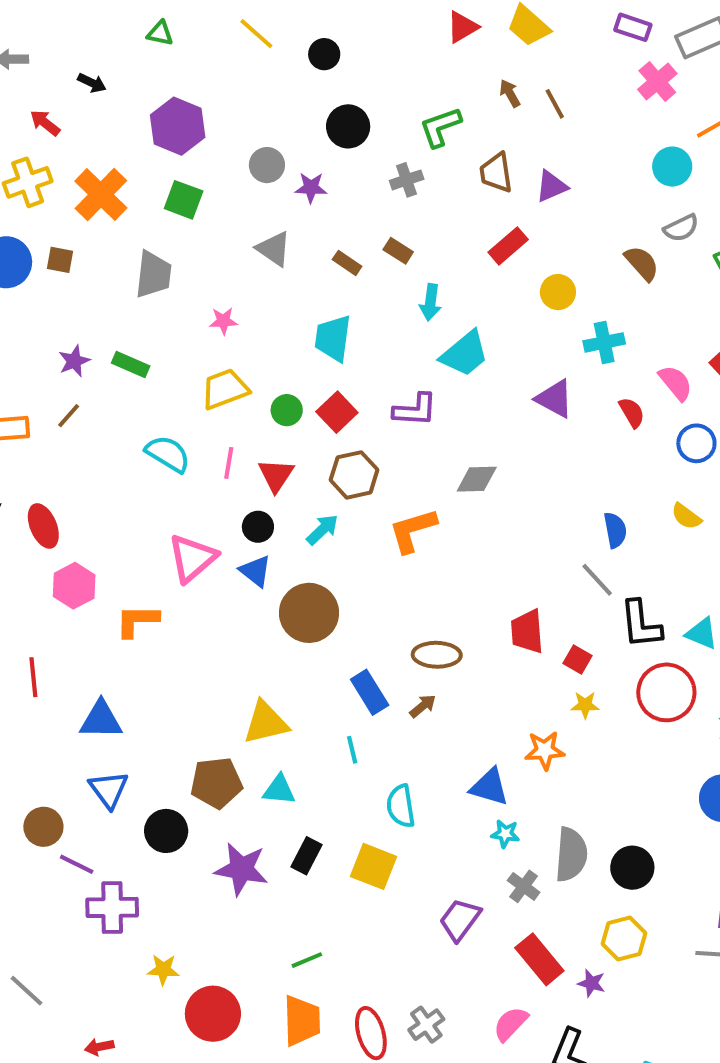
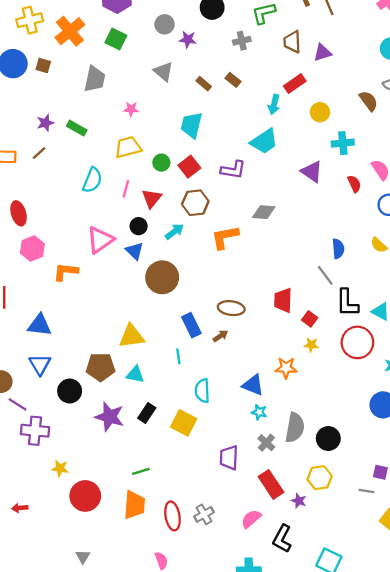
cyan arrow: (430, 302) -> (274, 104), moved
cyan semicircle: (168, 454) -> (92, 180), turned 75
purple trapezoid: (460, 920) -> (229, 458), turned -40

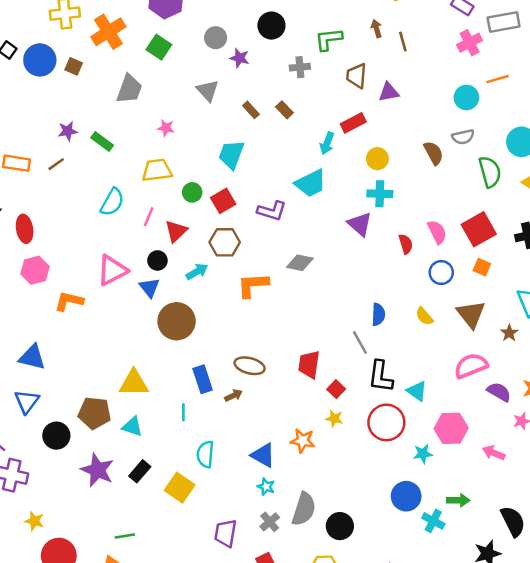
cyan cross: (343, 143) -> (380, 194), moved

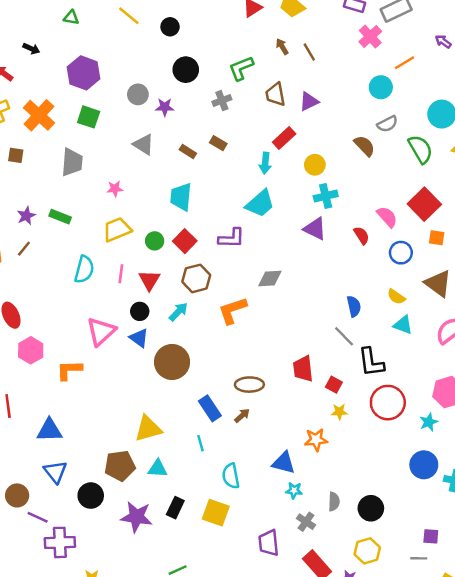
cyan triangle: (417, 391) -> (403, 325), moved
gray semicircle: (304, 509) -> (334, 502), size x0.6

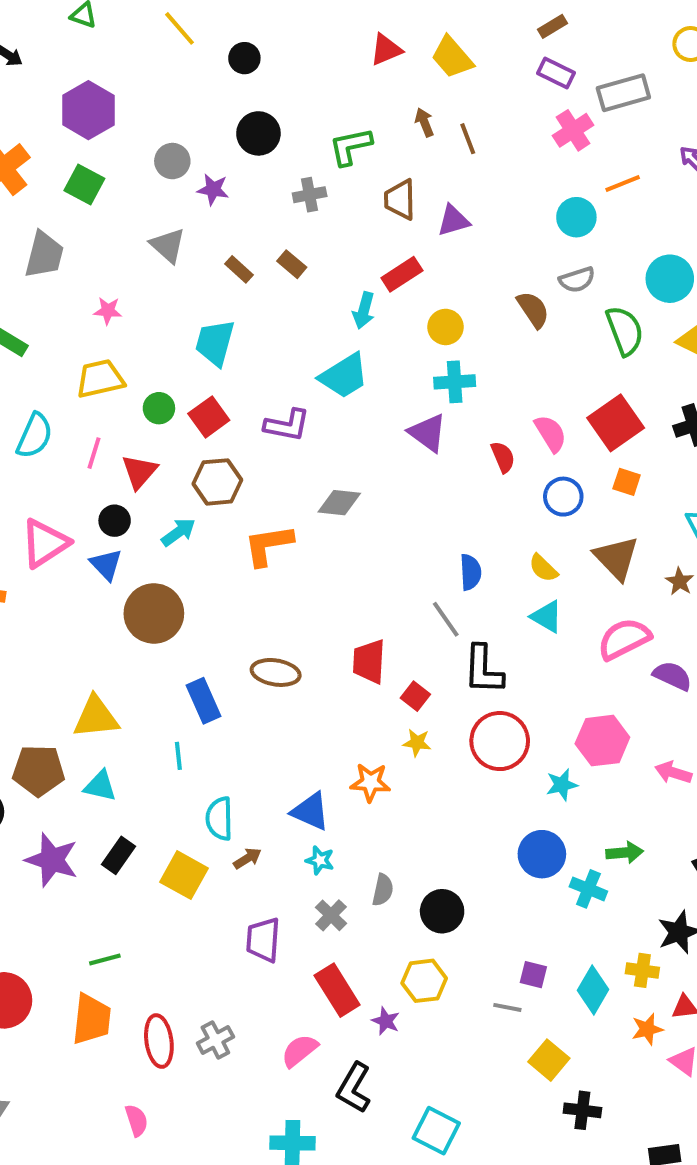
brown arrow: (242, 416) -> (247, 858), moved

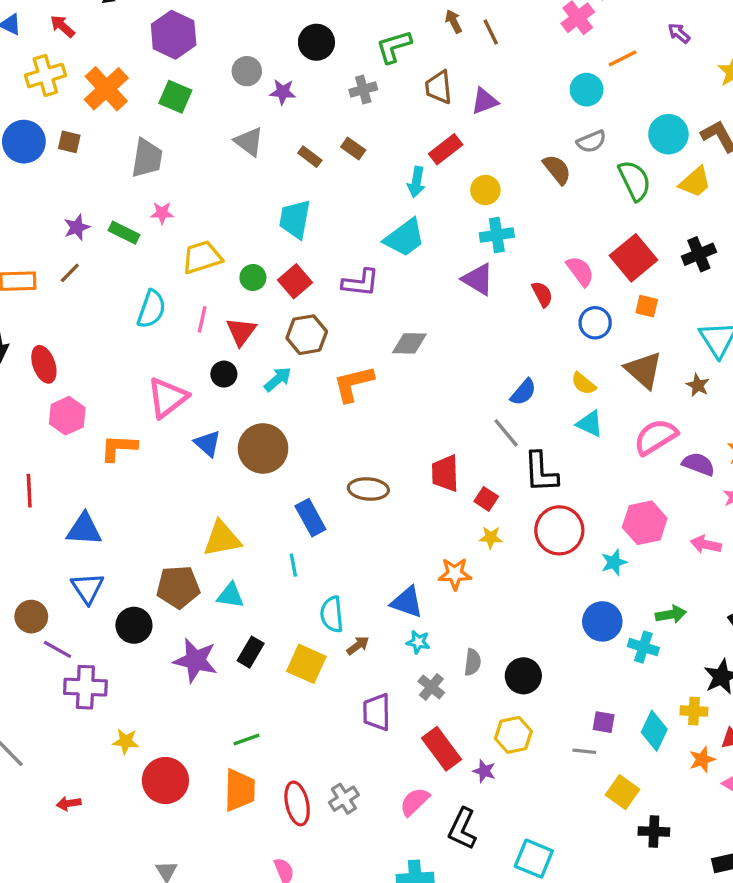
pink star: (108, 311) -> (162, 213), moved
blue triangle: (106, 565) -> (207, 443), moved
blue semicircle: (471, 572) -> (523, 392), turned 48

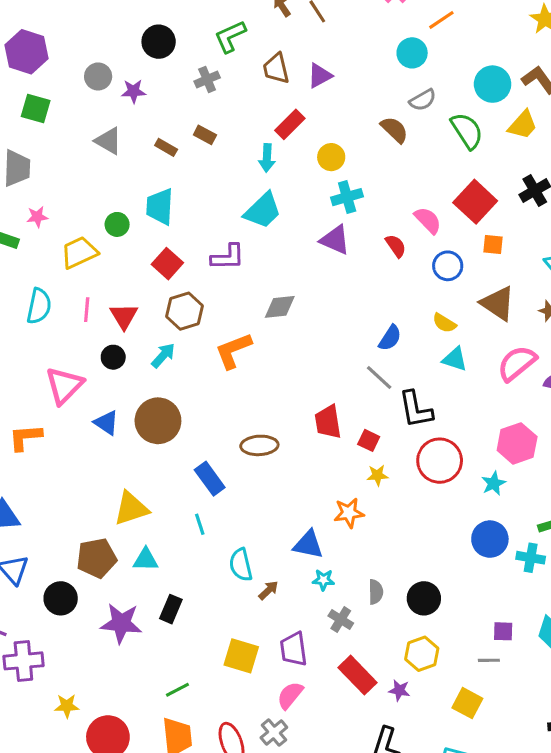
green circle: (253, 278) -> (117, 224), moved
yellow square: (306, 664) -> (241, 656), moved
yellow square: (622, 792) -> (467, 703), moved
pink semicircle: (415, 802) -> (290, 695), moved

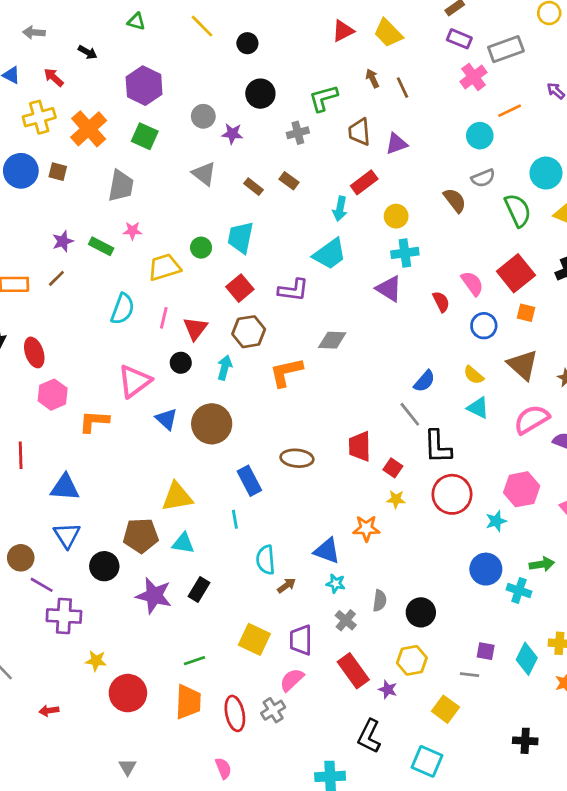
cyan arrow: (163, 355) -> (225, 368), turned -35

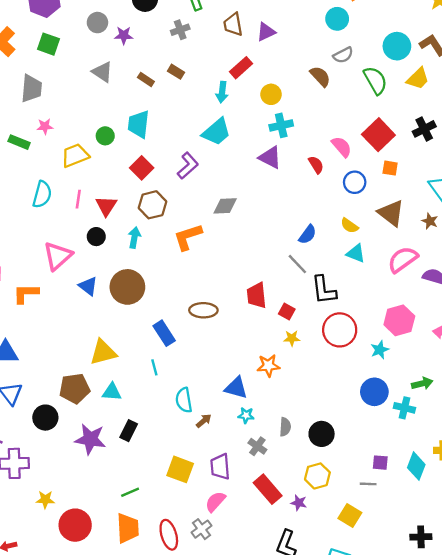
purple L-shape: (293, 290) -> (188, 166), turned -44

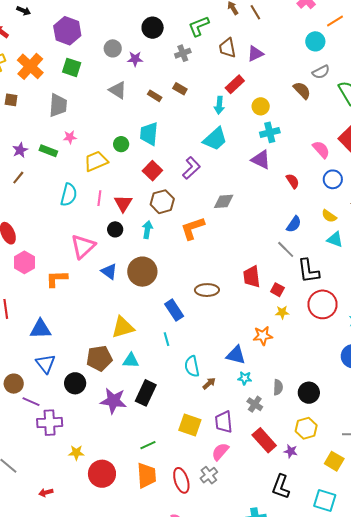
red semicircle: (316, 165) -> (293, 181), moved
black rectangle: (129, 431) -> (146, 393), size x1.4

